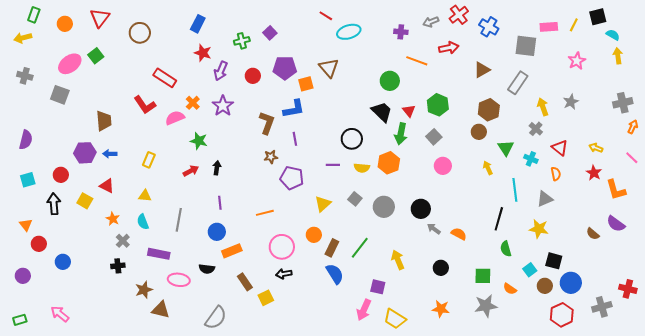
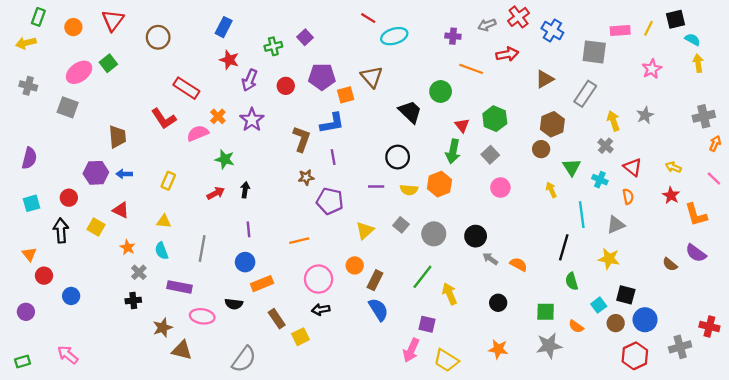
black trapezoid: (382, 112) -> (410, 112), moved
green line: (360, 248) -> (422, 277), moved

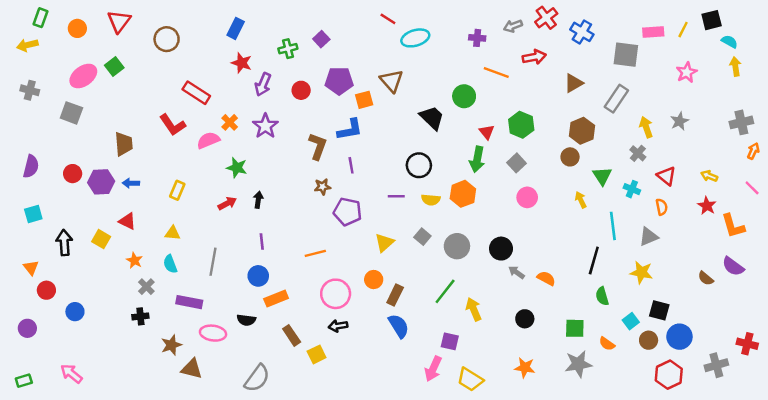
red circle: (69, 198) -> (73, 174), moved

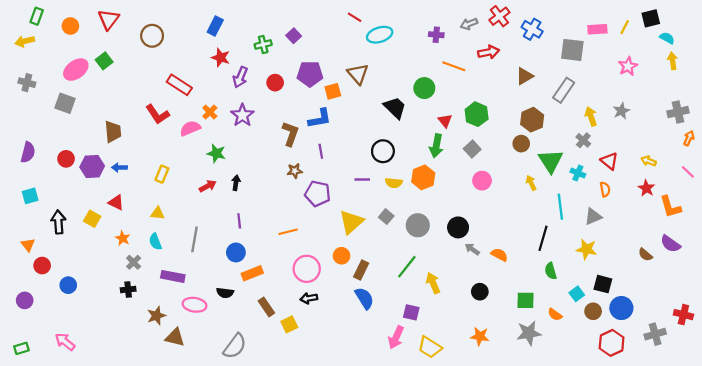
green triangle: (602, 176) -> (551, 161), size x1.4
yellow triangle: (384, 243) -> (351, 222), size x1.4

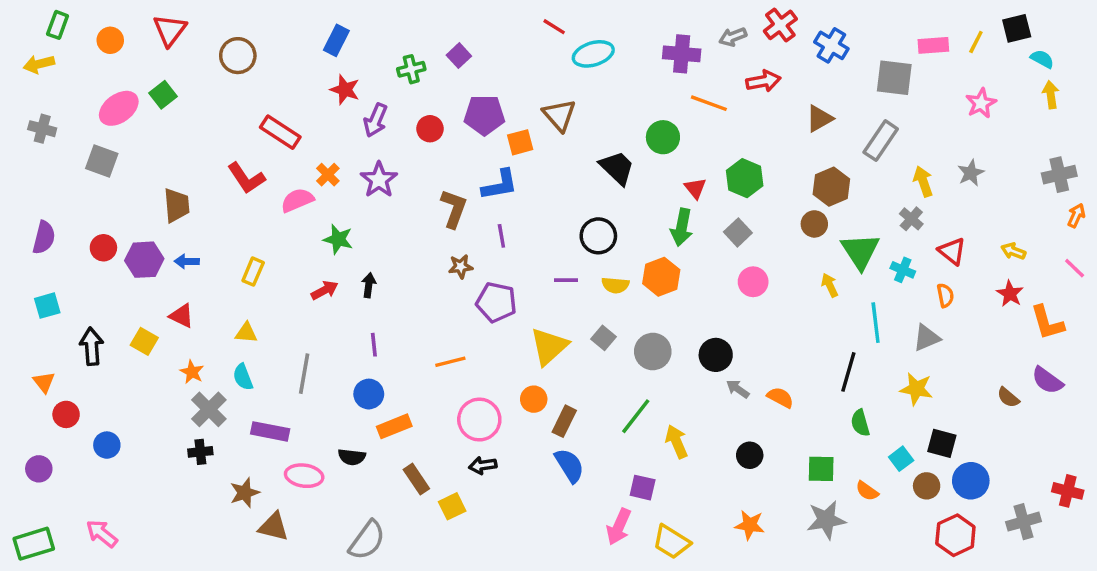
purple cross: (436, 35) -> (682, 54), size x1.5
gray cross: (134, 262) -> (209, 409), size x1.5
green rectangle: (21, 348) -> (34, 544), size x1.6

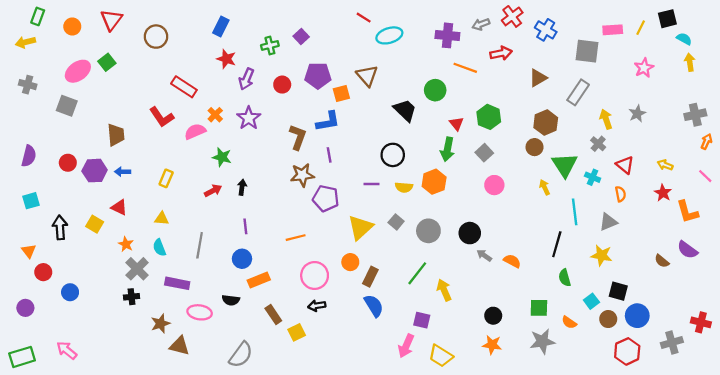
brown star: (461, 266) -> (302, 175), size x1.5
black circle: (750, 455) -> (493, 316), moved

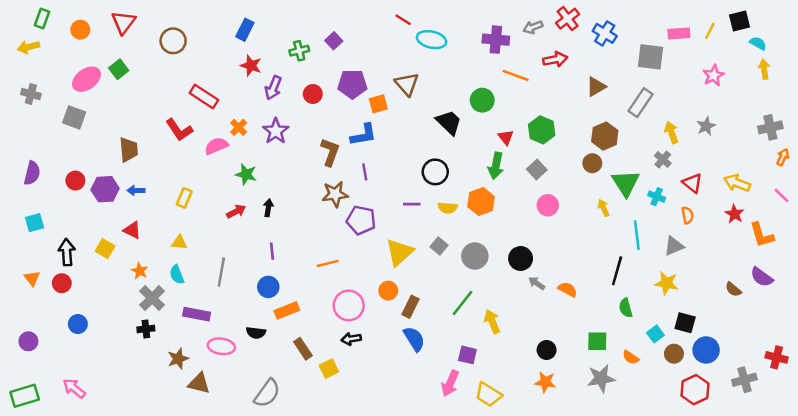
cyan ellipse: (389, 35) -> (432, 40), turned 30
yellow arrow: (665, 165) -> (737, 183), size x1.5
red circle: (43, 272) -> (62, 283), moved

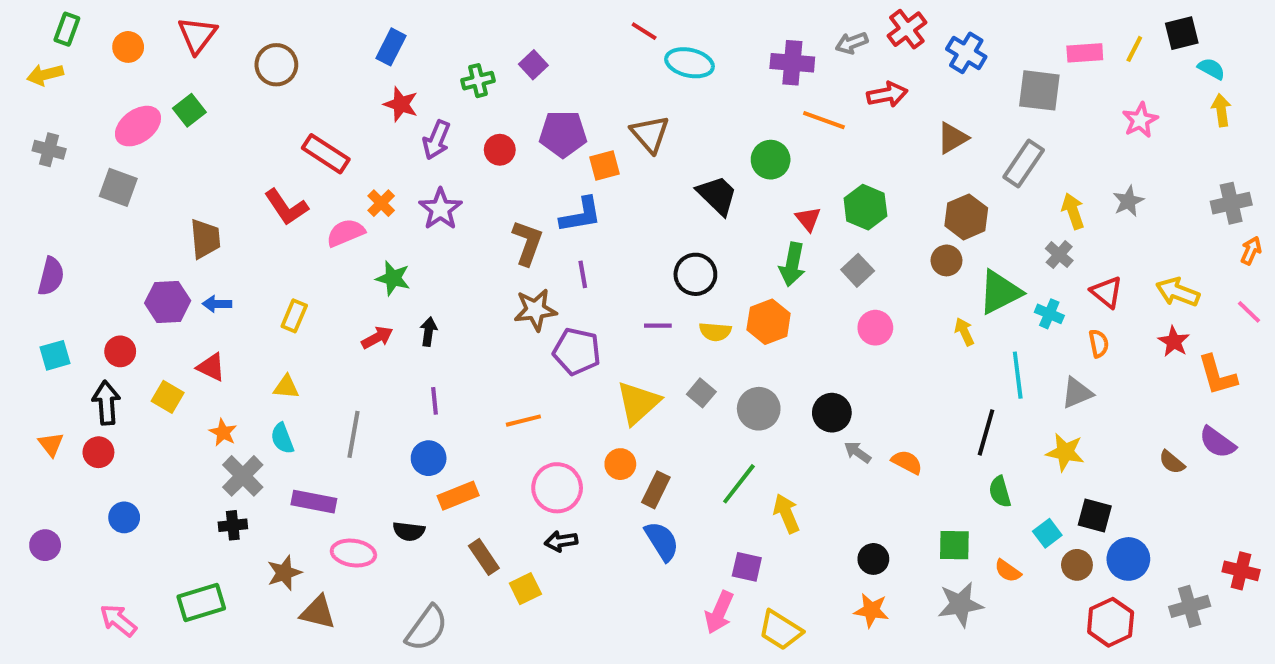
red circle: (75, 181) -> (120, 351), moved
green triangle: (626, 183) -> (1000, 292), turned 36
green rectangle: (25, 396) -> (201, 602), moved

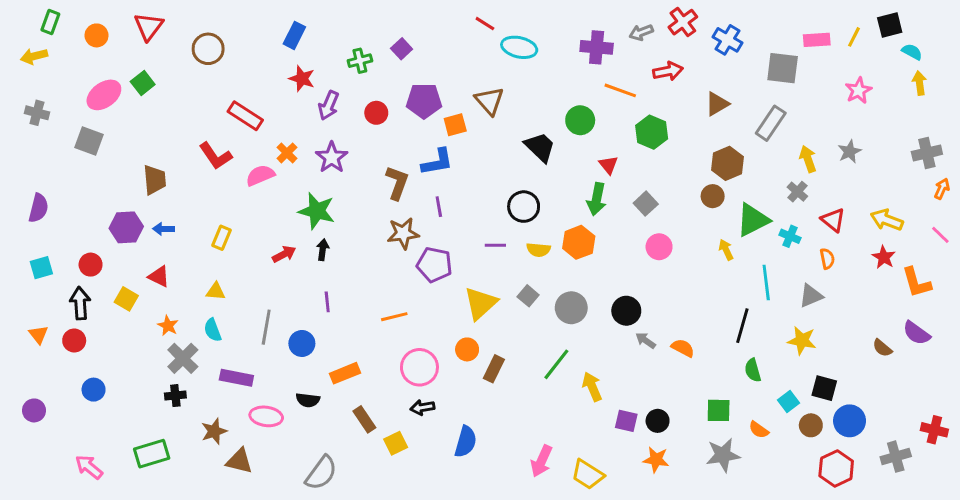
green hexagon: (865, 207) -> (652, 132), moved
green star: (393, 278) -> (317, 211), moved, size x1.4
blue circle: (429, 458) -> (302, 343), moved
blue semicircle: (662, 541) -> (466, 442), moved, turned 48
purple square: (747, 567) -> (626, 421), moved

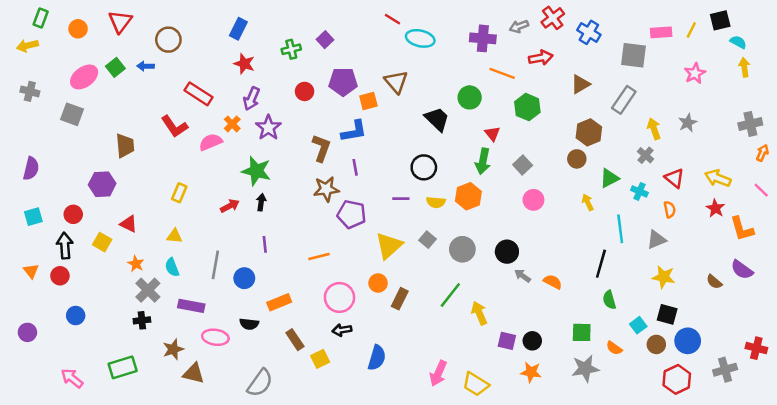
purple arrow: (329, 105) -> (252, 99), moved
green triangle: (753, 220) -> (609, 178), size x0.7
blue arrow: (163, 229) -> (146, 66), moved
yellow star: (802, 340) -> (664, 277), moved

